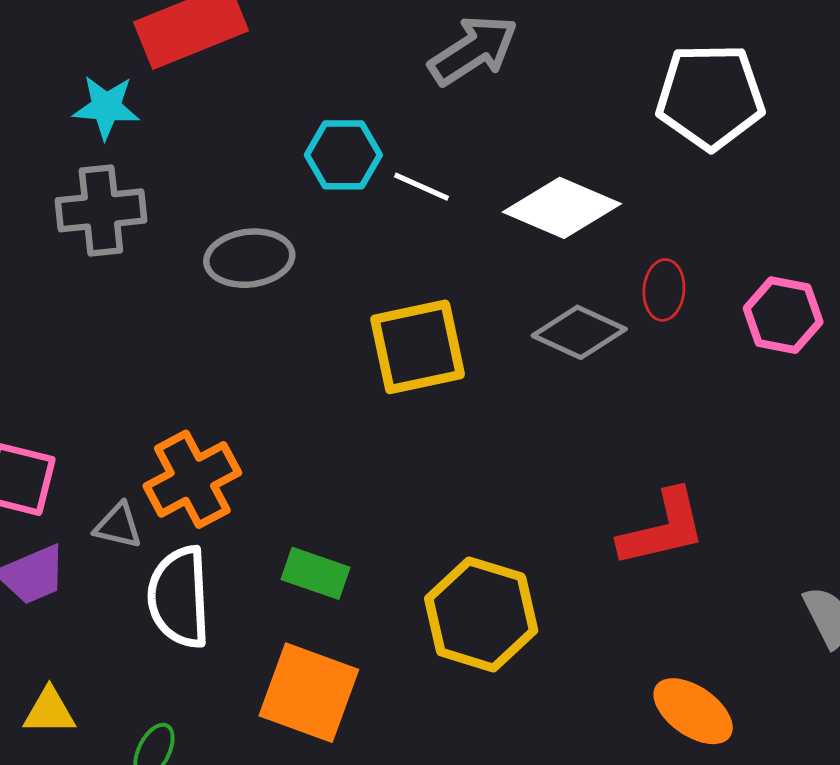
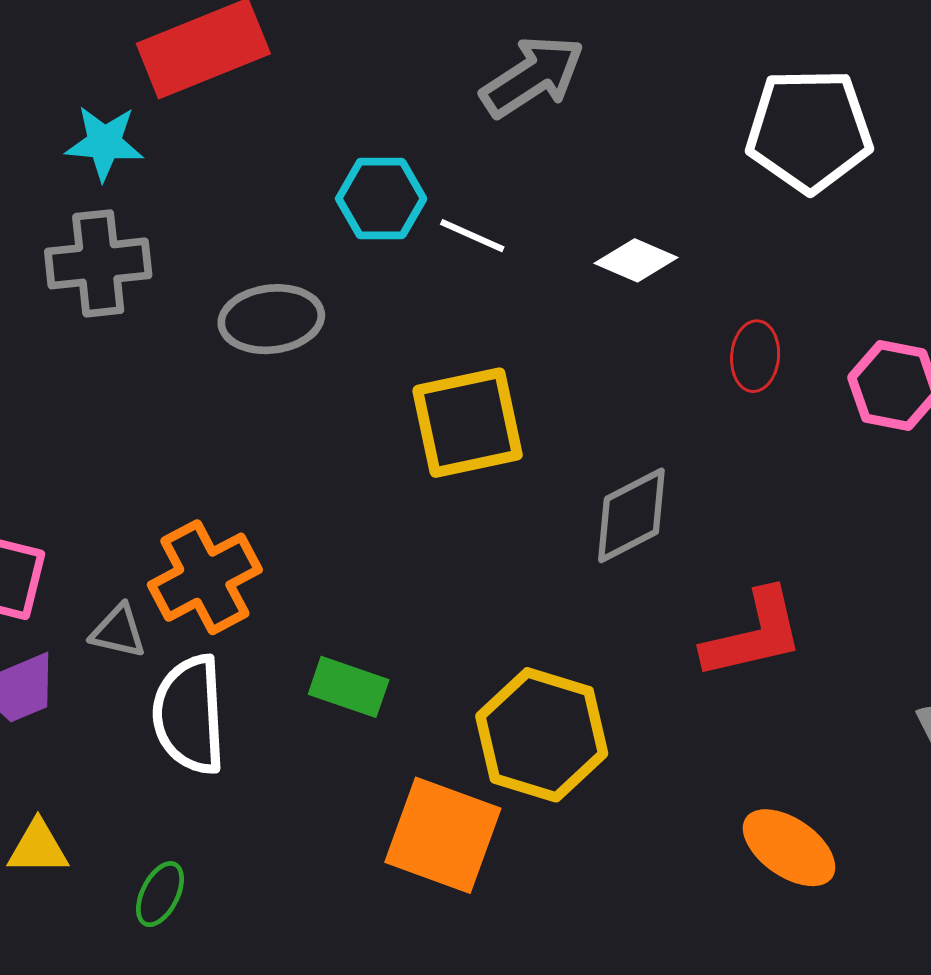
white diamond: (562, 208) -> (636, 260), size x0.6
gray diamond: (579, 332) -> (631, 515), moved, turned -52
orange square: (309, 693) -> (443, 835), moved

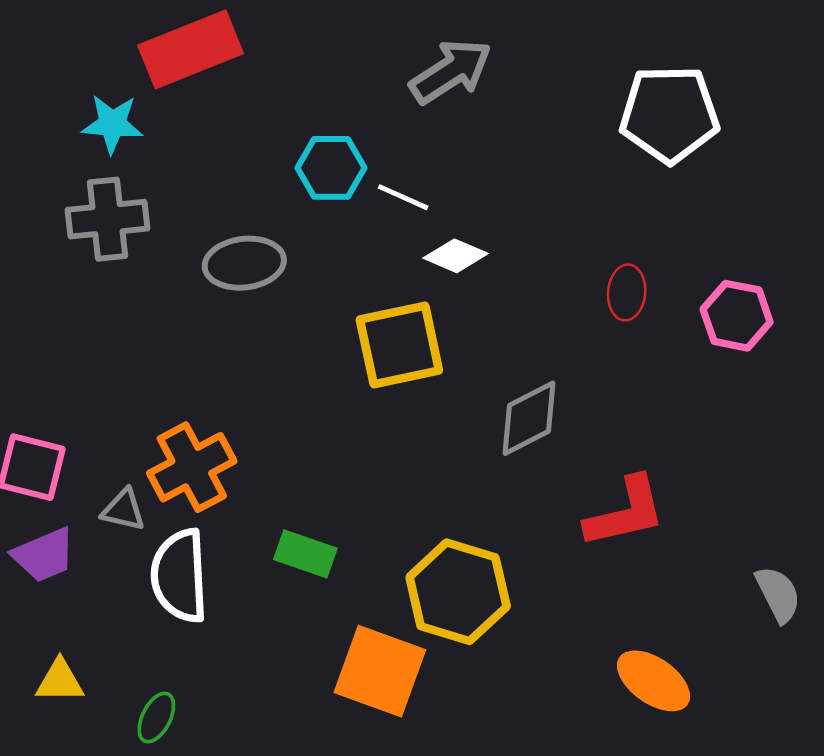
white diamond: (636, 260) -> (456, 256), moved

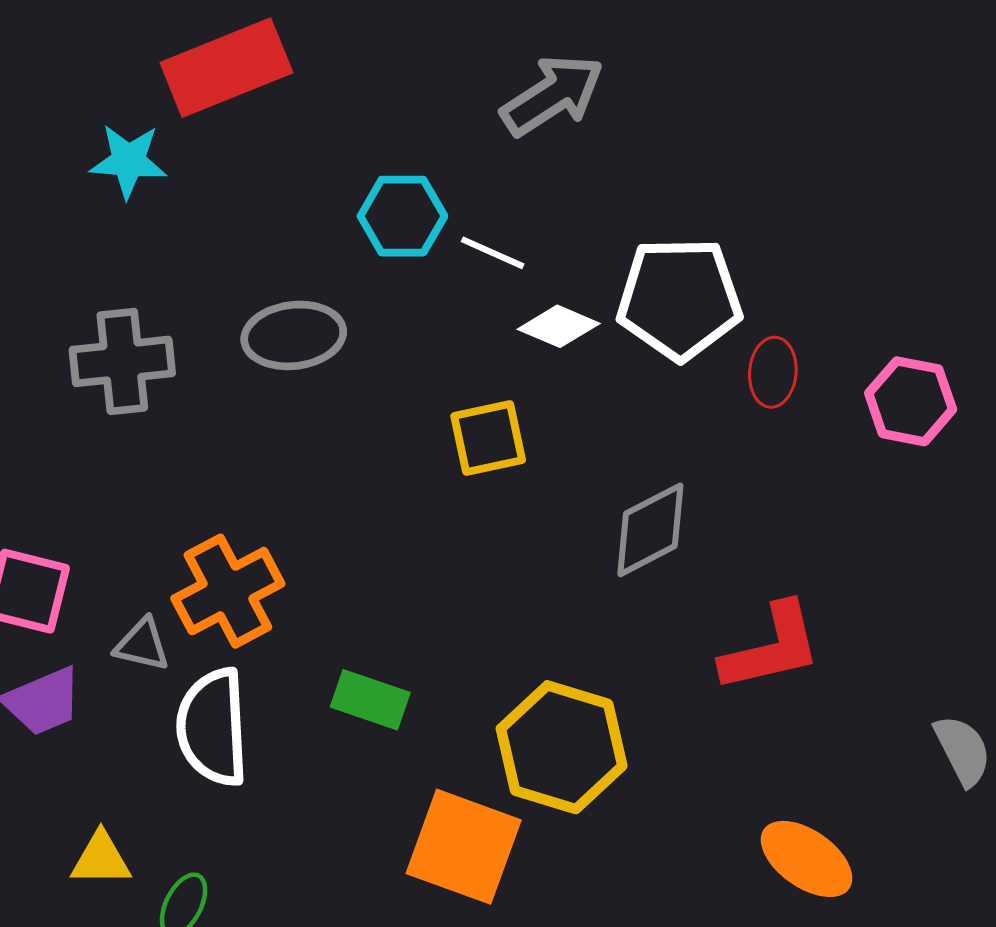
white pentagon: (669, 114) -> (679, 299), moved
gray cross: (107, 219) -> (122, 361), moved
yellow square: (399, 345) -> (488, 438), size x0.7
yellow triangle: (60, 681) -> (101, 859), moved

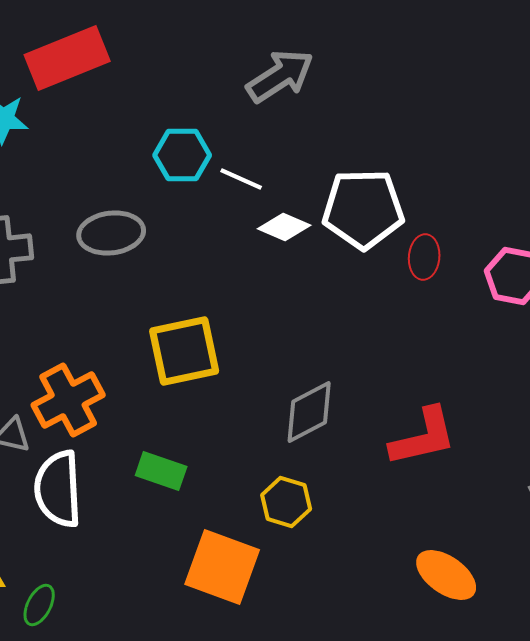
yellow square: (488, 438) -> (184, 351), moved, size x1.4
gray diamond: (650, 530) -> (309, 412), moved
yellow hexagon: (562, 747) -> (286, 502), size x0.6

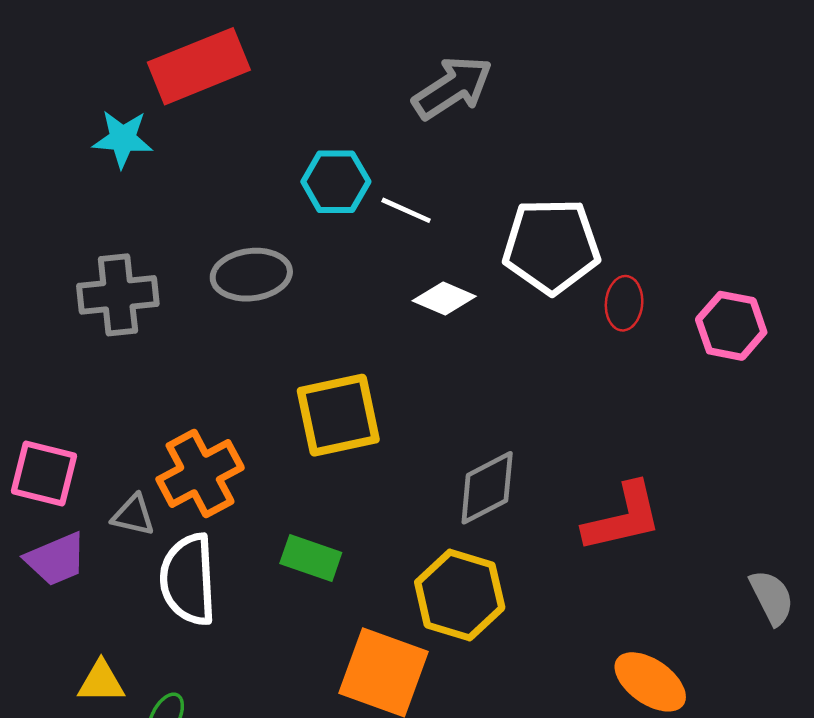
white diamond: (284, 227) -> (444, 298), moved
yellow hexagon: (286, 502) -> (460, 595), size x1.5

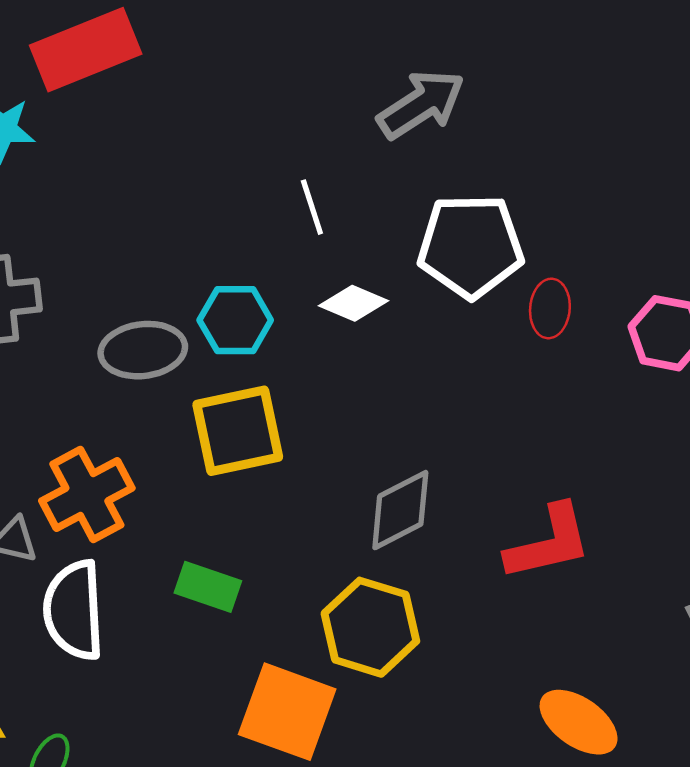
gray arrow: (453, 88) -> (421, 104), moved
cyan hexagon: (336, 182) -> (235, 320), moved
white line: (406, 210) -> (312, 207), turned 48
gray ellipse: (251, 275) -> (143, 350), moved

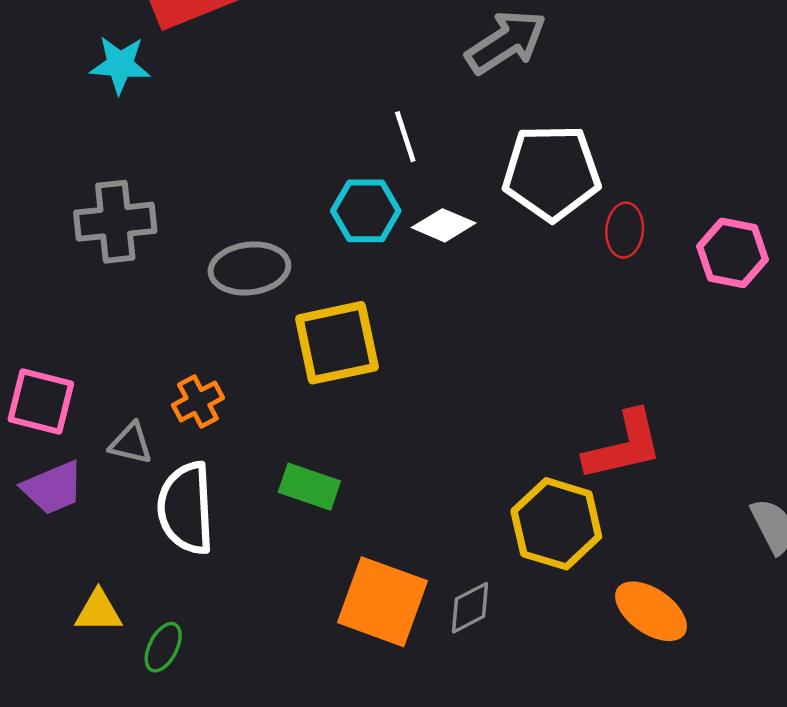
cyan hexagon: (235, 320) -> (366, 211), moved
orange cross: (87, 494) -> (198, 402), size x0.6
gray diamond: (400, 510) -> (470, 608), moved, size x0.7
yellow hexagon: (370, 627) -> (556, 524), moved

